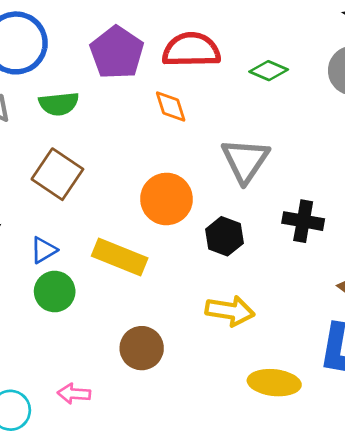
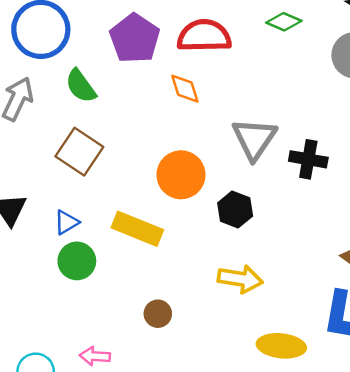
green diamond: (269, 71) -> (284, 22), moved
green semicircle: (59, 104) -> (81, 86), turned 60
black cross: (303, 221) -> (308, 159), moved
brown circle: (142, 348) -> (158, 314), size x0.7

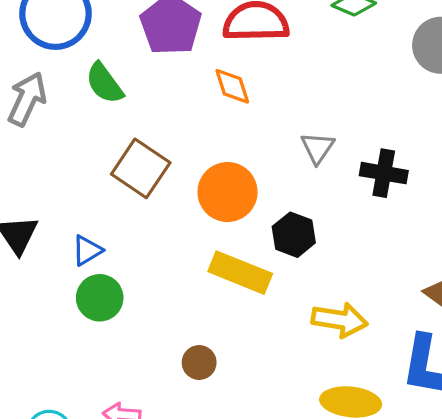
gray triangle: (254, 139) -> (317, 148), size x0.6
brown square: (79, 152) -> (141, 168), moved
yellow rectangle: (137, 229) -> (240, 273), moved
yellow arrow: (240, 279) -> (340, 320), moved

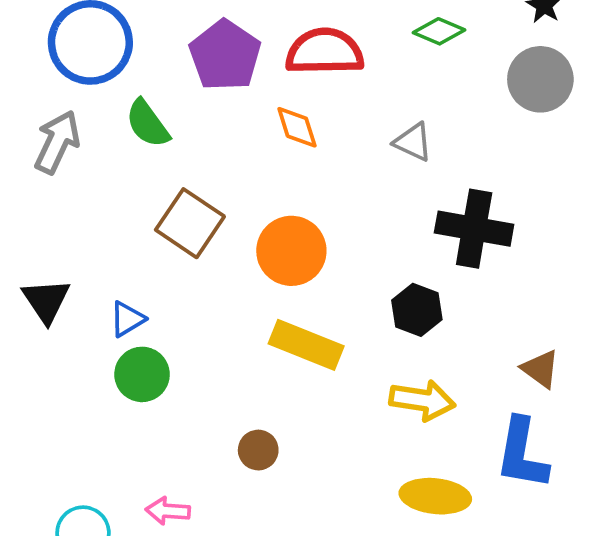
gray triangle: (317, 148) -> (413, 142), moved, turned -39
black cross: (384, 173) -> (474, 229), size x1.4
black hexagon: (294, 235) -> (417, 310), moved

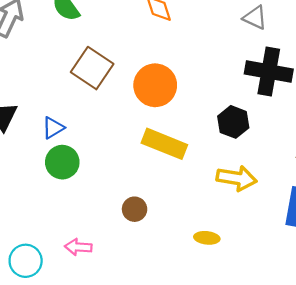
gray triangle: (413, 142) -> (255, 18), moved
yellow ellipse: (435, 496) -> (207, 238), moved, size x0.6

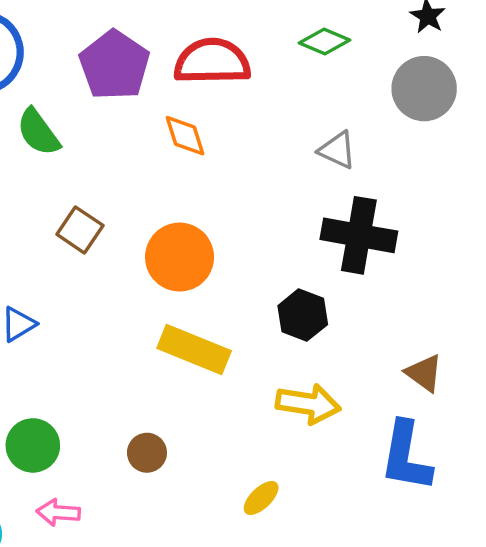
brown square: (92, 68) -> (80, 230), size x0.7
green circle: (62, 162) -> (33, 445), moved
yellow ellipse: (207, 238) -> (261, 498), turned -50

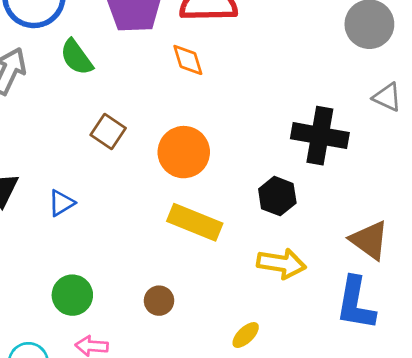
gray triangle: (337, 150) -> (387, 97), moved
brown triangle: (424, 373) -> (369, 240), size x1.4

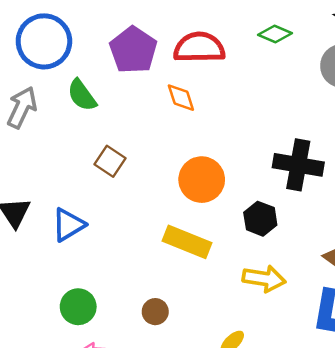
orange circle: (184, 152) -> (202, 180), moved
blue triangle: (61, 203) -> (68, 225), size x1.4

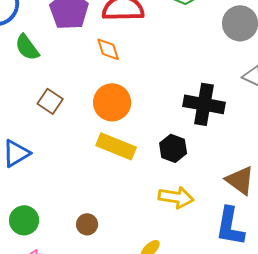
orange circle: (202, 180) -> (112, 102), moved
yellow rectangle: (187, 242) -> (116, 146), moved

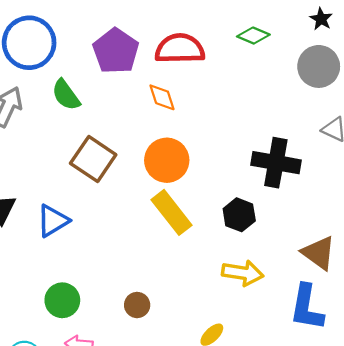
brown square: (50, 101) -> (93, 159), size x1.5
yellow rectangle: (116, 146) -> (172, 212), turned 30

